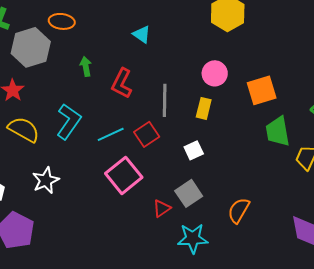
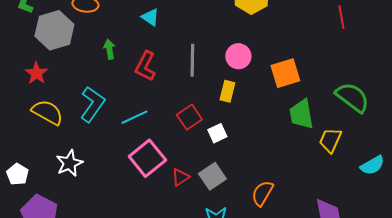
cyan triangle: (142, 34) -> (150, 17), moved
gray line: (165, 100) -> (192, 60), moved
red square: (147, 134) -> (189, 117), moved
red triangle: (162, 208) -> (180, 177), moved

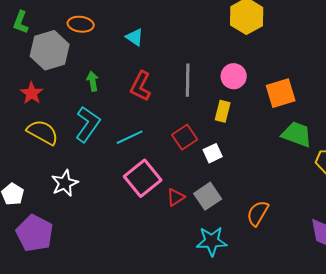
cyan triangle: (150, 17) -> (135, 37), moved
green arrow: (109, 49) -> (93, 81), moved
green trapezoid: (301, 114) -> (297, 134), turned 120

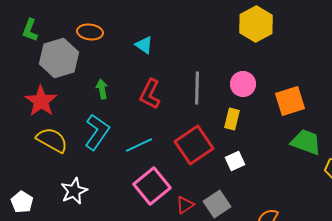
red star: (32, 93) -> (41, 101), size x1.4
red square: (185, 137) -> (194, 145), size x1.5
white square: (213, 153) -> (235, 161), moved

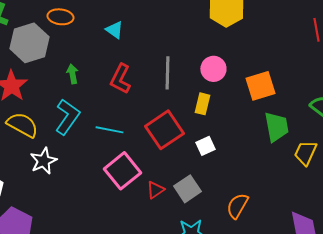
green trapezoid: (306, 142) -> (276, 127), turned 60
cyan line: (139, 145) -> (109, 130), turned 36
white star: (74, 191) -> (43, 161), moved

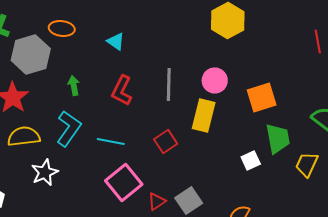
yellow rectangle: (202, 104) -> (204, 116), size x1.5
yellow semicircle: (22, 125) -> (24, 136), turned -36
red square: (164, 130) -> (166, 142), size x0.6
white square: (205, 146) -> (251, 160), moved

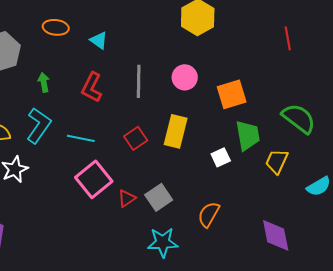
orange ellipse: (62, 28) -> (56, 27), moved
cyan triangle: (116, 42) -> (99, 40), moved
yellow rectangle: (204, 116) -> (176, 131), moved

